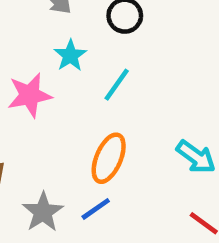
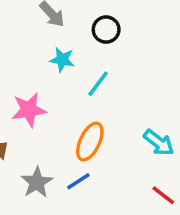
cyan star: (70, 56) -> (62, 60), turned -30
pink star: (30, 95) -> (29, 110), moved

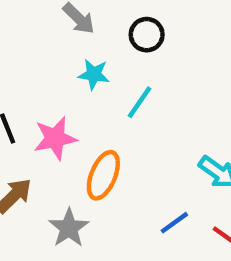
orange ellipse: (90, 142) -> (103, 175), moved
blue line: (78, 181) -> (174, 223), moved

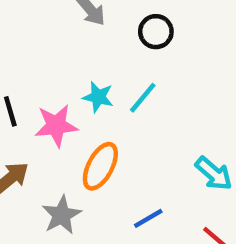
cyan star: (94, 74) -> (98, 97), moved
blue line: (174, 223) -> (148, 218), moved

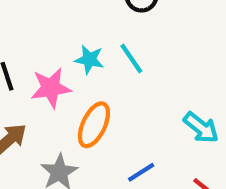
cyan line: (143, 98) -> (131, 59), turned -72

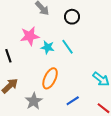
pink star: (51, 88) -> (30, 36), moved

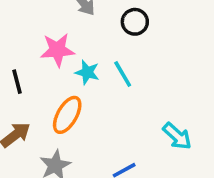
orange ellipse: (50, 78) -> (67, 115), moved

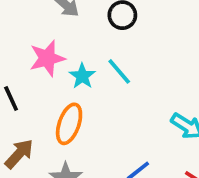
cyan star: (87, 72) -> (82, 76), turned 30

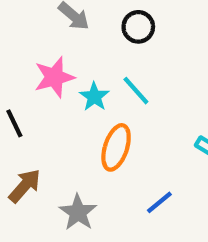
orange ellipse: (69, 124) -> (116, 147), moved

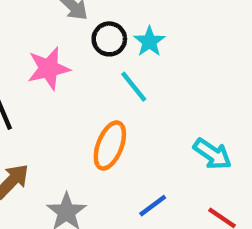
black circle: (138, 27) -> (109, 39), moved
cyan star: (94, 97) -> (149, 42), moved

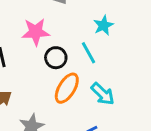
black circle: (109, 39) -> (56, 58), moved
cyan arrow: (212, 154) -> (103, 94), moved

